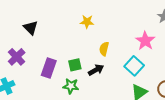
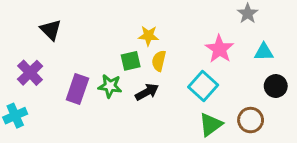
yellow star: (87, 22) -> (148, 36), moved
green square: (75, 65) -> (131, 61), moved
green star: (71, 86) -> (110, 86), moved

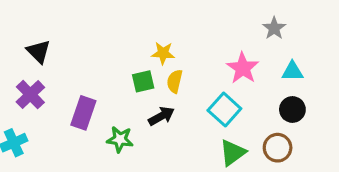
black triangle: (51, 30) -> (39, 51), moved
green star: (110, 86) -> (120, 139), moved
black circle: (276, 86) -> (292, 109), moved

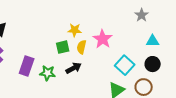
pink star: (243, 68) -> (103, 39), moved
cyan square: (224, 109) -> (125, 65), moved
green star: (120, 139) -> (48, 73), moved

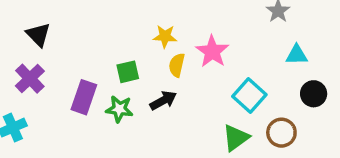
green square: (63, 47) -> (128, 72), moved
black circle: (153, 64) -> (314, 94), moved

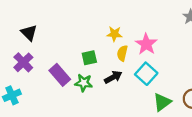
cyan square: (249, 95) -> (146, 74), moved
purple rectangle: (84, 97) -> (60, 75), turned -60

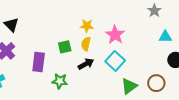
yellow semicircle: (122, 53) -> (86, 44), moved
purple rectangle: (60, 75) -> (39, 62), turned 48
green star: (84, 83) -> (60, 81), moved

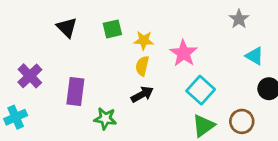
black triangle: (11, 25) -> (67, 28), moved
cyan triangle: (165, 37) -> (255, 56), turned 32
green square: (65, 47) -> (112, 29), moved
cyan square: (115, 61) -> (201, 90), moved

